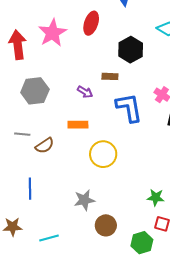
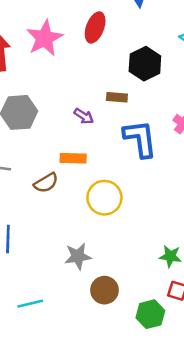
brown semicircle: (45, 146) -> (46, 183), moved

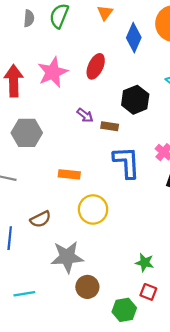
purple arrow: (84, 116) -> (85, 115), moved
brown semicircle: (46, 183) -> (41, 219), moved
gray star: (78, 256) -> (67, 257), size x1.4

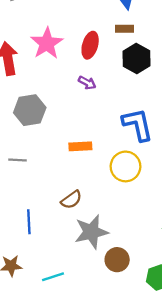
red ellipse: (96, 66) -> (90, 45), moved
brown rectangle: (110, 126) -> (124, 29), moved
yellow circle: (93, 209) -> (126, 166), moved
brown semicircle: (41, 219) -> (71, 200), moved

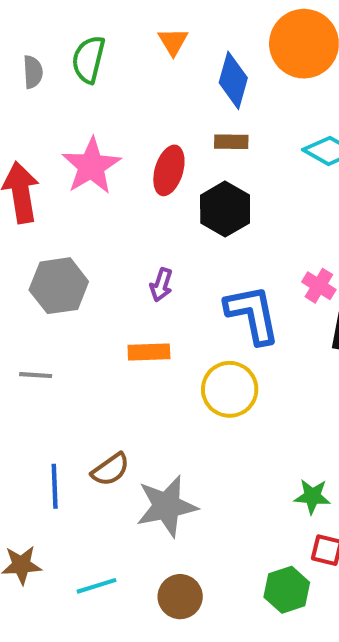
black hexagon: (136, 59) -> (225, 209), moved
purple arrow: (87, 83) -> (161, 285), moved, turned 78
brown semicircle: (71, 200) -> (110, 470), moved
brown circle: (117, 260) -> (180, 597), moved

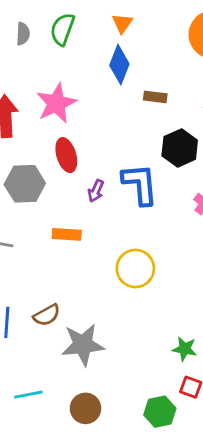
blue diamond: (233, 80) -> (119, 65), moved
red ellipse: (169, 170) -> (66, 155), moved, turned -40
black hexagon: (225, 209) -> (180, 148), moved
blue L-shape: (252, 314) -> (140, 184), moved
orange rectangle: (149, 352) -> (67, 234), moved

